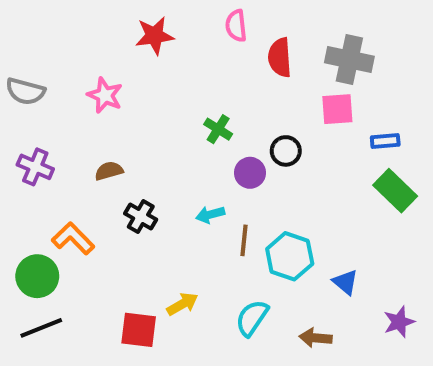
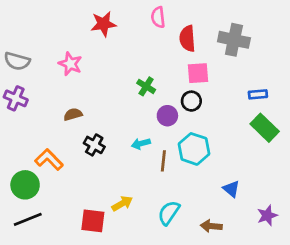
pink square: (337, 109) -> (198, 73), moved
purple cross: (35, 167) -> (16, 98), moved
cyan hexagon: (290, 256) -> (194, 149), moved

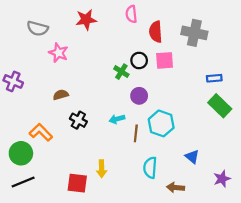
gray semicircle: (17, 61) -> (37, 28), moved
black circle: (191, 101) -> (139, 60), moved
yellow arrow: (122, 203) -> (102, 169), turned 119
cyan semicircle: (169, 213) -> (150, 168), moved, turned -30

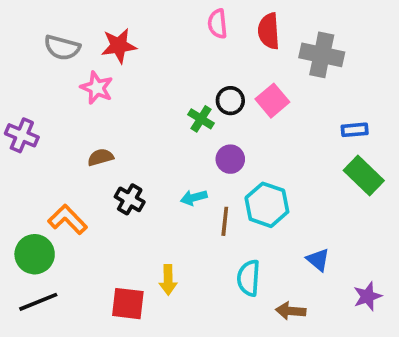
red star: (86, 20) -> (119, 46), moved
red semicircle: (156, 32) -> (269, 31), moved
pink square: (165, 60) -> (272, 101), turned -36

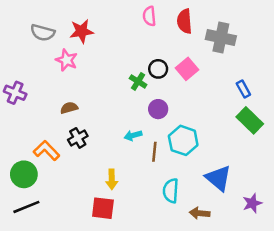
blue rectangle: (355, 130) -> (243, 89), turned 66
black cross: (130, 199) -> (78, 138), moved, turned 30
blue triangle: (318, 260) -> (218, 178), size x1.6
yellow arrow: (168, 280) -> (112, 179), moved
red square: (128, 304) -> (103, 208), moved

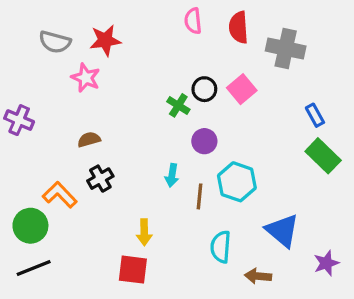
cyan arrow: (133, 135) -> (172, 175), turned -66

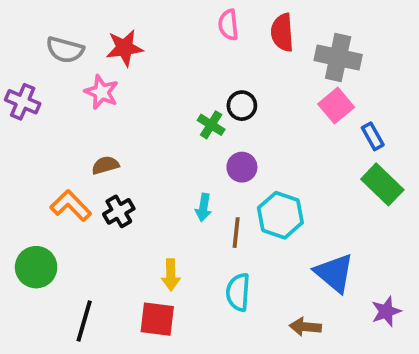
pink square: (242, 89) -> (336, 106), moved
purple cross: (19, 120) -> (23, 102), moved
orange L-shape: (60, 195) -> (71, 206), moved
cyan semicircle: (221, 247) -> (238, 292), moved
black line: (34, 268) -> (84, 321), moved, turned -52

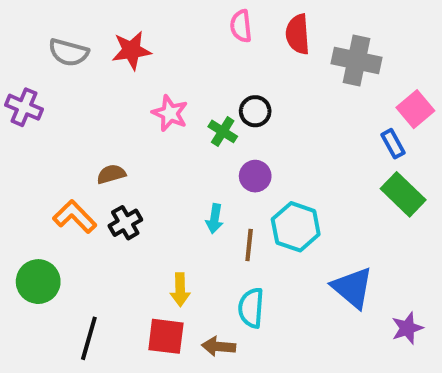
pink star: (101, 92) -> (170, 113), moved
pink square: (336, 106) -> (415, 109), moved
brown arrow: (305, 327) -> (219, 346), moved

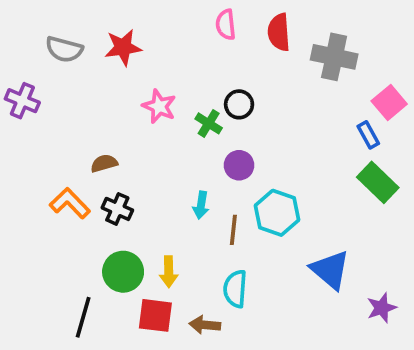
black cross: (125, 223) -> (117, 209), turned -36
green circle: (38, 282) -> (123, 272), moved

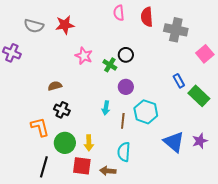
blue rectangle: (368, 135) -> (179, 81), moved
orange L-shape: (70, 203) -> (40, 127), moved, turned 30
purple star: (382, 308) -> (200, 141), moved

